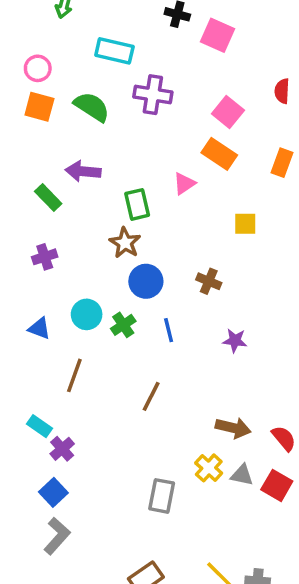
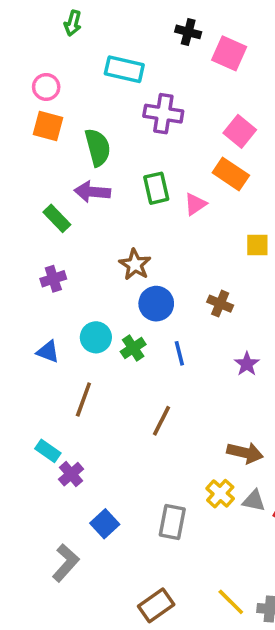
green semicircle: (92, 107) -> (98, 147), moved, turned 42
green rectangle: (137, 204) -> (156, 188), moved
purple star: (235, 341) -> (247, 364), turned 30
blue square: (53, 492) -> (105, 524), moved

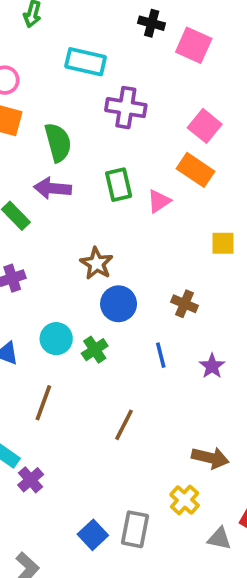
blue line: (179, 353) -> (161, 355), moved
gray triangle: (254, 501) -> (219, 538), moved
blue square: (105, 524) -> (93, 535), moved

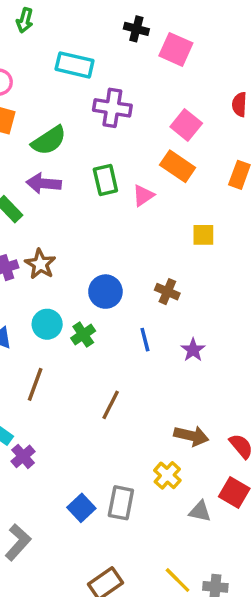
green semicircle: (58, 142) -> (49, 140), turned 72
brown star: (97, 263) -> (40, 264), moved

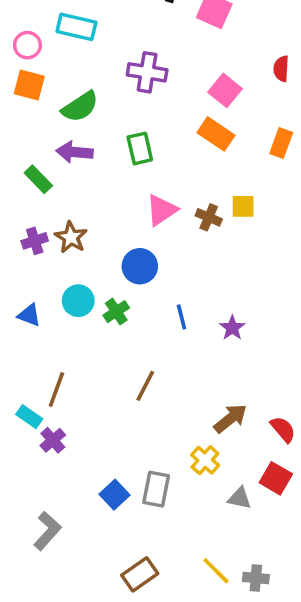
cyan rectangle: (75, 65) -> (76, 27), moved
pink triangle: (143, 195) -> (162, 210), moved, size x1.4
brown cross: (167, 292) -> (209, 217), moved
brown line: (35, 384) -> (56, 389), moved
brown arrow: (191, 436) -> (230, 418), turned -52

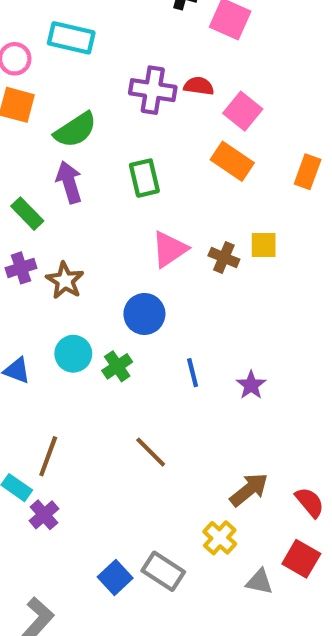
red semicircle: (281, 69) -> (199, 86), moved, turned 95
purple arrow: (75, 152) -> (69, 182), turned 68
purple cross: (35, 241) -> (21, 268), moved
brown line: (145, 386) -> (151, 452), turned -72
gray rectangle: (156, 489) -> (163, 571), turned -68

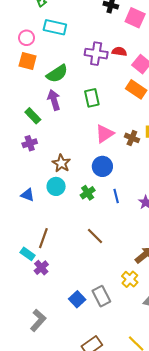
brown star: (65, 281) -> (61, 163), moved
blue circle: (144, 314) -> (102, 166), moved
green cross: (117, 366) -> (88, 193), moved
gray rectangle: (163, 571) -> (101, 296), turned 30

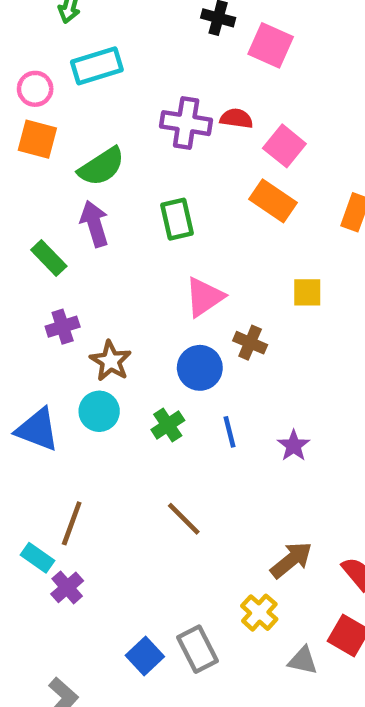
cyan rectangle: (55, 27) -> (97, 66), turned -30
brown cross: (132, 138) -> (250, 343), moved
purple cross: (30, 143) -> (63, 327), moved
blue triangle: (28, 195) -> (37, 430), size x1.5

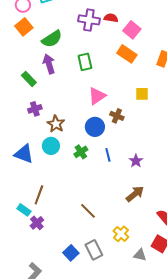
orange square: (37, 139) -> (24, 27), turned 36
brown line: (184, 519) -> (88, 211), moved
brown arrow: (291, 560) -> (135, 194), moved

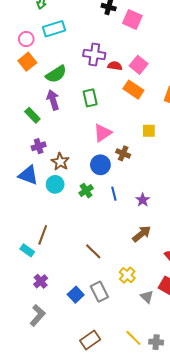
red semicircle: (111, 18) -> (115, 66), moved
blue triangle: (24, 154) -> (28, 175), moved
purple cross: (37, 223) -> (41, 281), moved
gray triangle: (140, 255) -> (147, 297), turned 32

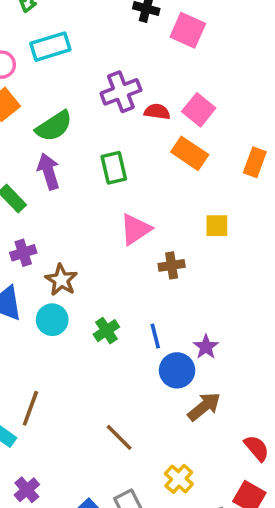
purple cross: (94, 54) -> (121, 92), turned -30
brown cross: (123, 153) -> (172, 265), turned -32
blue circle: (100, 165) -> (177, 370), moved

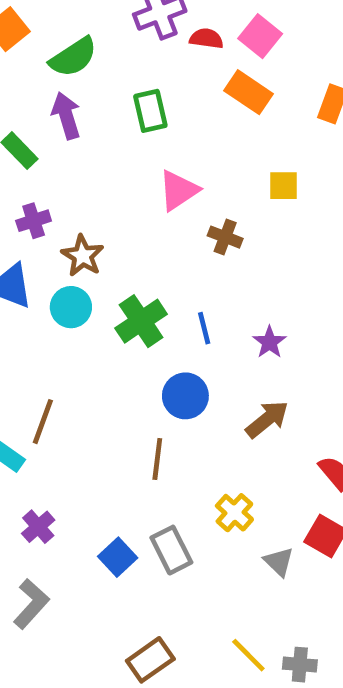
brown cross: (172, 265) -> (225, 237), turned 30
green cross: (106, 331) -> (141, 321), size x1.5
blue circle: (177, 370) -> (185, 396), moved
brown line: (119, 437) -> (157, 459), turned 52

